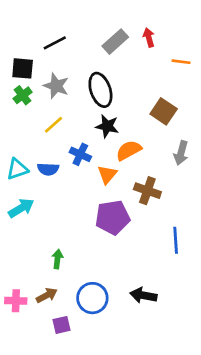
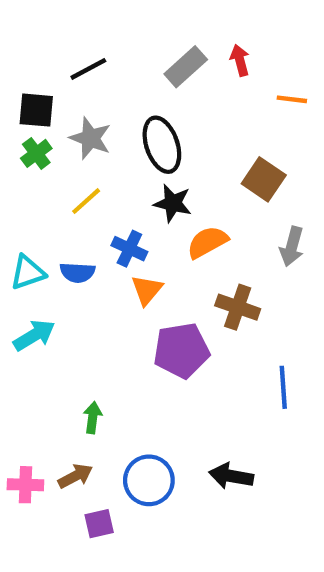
orange triangle: (107, 174) -> (147, 290), moved

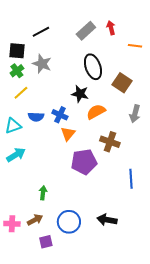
black ellipse: (162, 145) -> (93, 67), moved
yellow line: (86, 201) -> (21, 93), moved
blue semicircle: (77, 272) -> (36, 117), moved

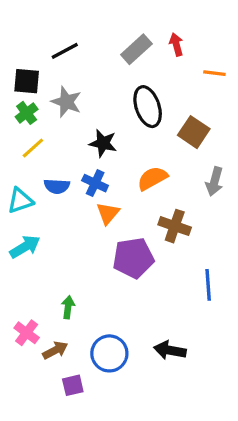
black star: (80, 94) -> (103, 143), moved
pink cross: (12, 224) -> (27, 333), moved, turned 35

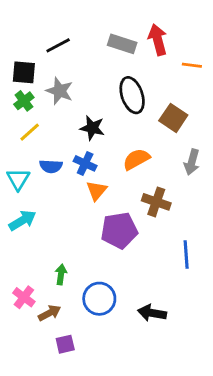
red arrow: (176, 44) -> (158, 40), size x1.5
gray rectangle: (136, 49) -> (122, 44), turned 60
cyan triangle: (20, 201) -> (18, 179), turned -40
blue circle: (109, 353) -> (99, 299), moved

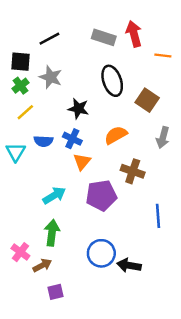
cyan arrow: (22, 220) -> (54, 195), moved
green arrow: (61, 274) -> (52, 233), size x1.5
blue circle: (99, 299) -> (101, 253), moved

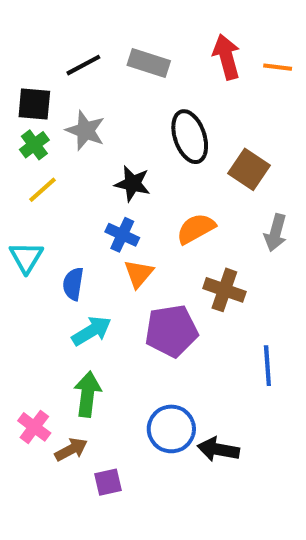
gray rectangle: (104, 37) -> (149, 63), moved
orange line: (163, 55) -> (278, 67), moved
blue semicircle: (43, 141) -> (73, 284), moved, turned 96
purple square: (55, 292) -> (108, 482), moved

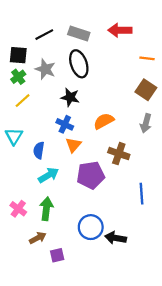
red arrow: (227, 57) -> (120, 30), turned -75
orange line: (278, 67) -> (147, 58), moved
black ellipse: (190, 137) -> (79, 64), moved
brown square: (249, 169) -> (146, 90), moved
pink cross: (34, 427) -> (18, 209), moved

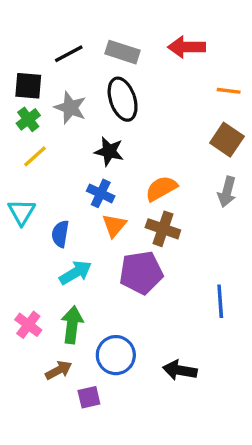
brown cross: (119, 154) -> (163, 229), moved
blue circle: (91, 227) -> (116, 355), moved

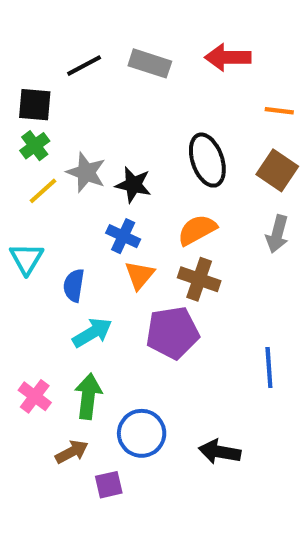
black ellipse: (123, 99) -> (207, 160), moved
gray star: (70, 108) -> (86, 172), moved

